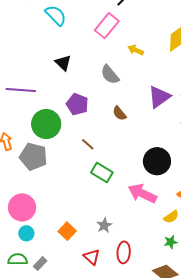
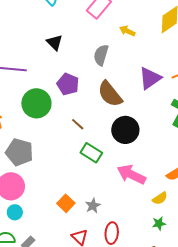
gray semicircle: (110, 75) -> (101, 55), turned 55
brown semicircle: (119, 113) -> (110, 94), size x1.8
gray pentagon: (33, 157) -> (19, 152), moved
black circle: (157, 161) -> (125, 130), moved
orange square: (67, 231) -> (66, 203), moved

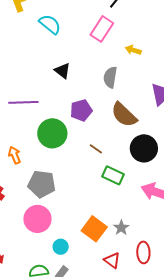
purple pentagon: (68, 84) -> (81, 110), turned -30
orange square: (66, 203) -> (94, 229), size x1.4
cyan circle: (15, 212) -> (61, 247), moved

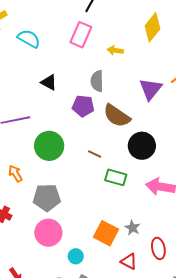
purple pentagon: (81, 110) -> (83, 106), moved, turned 30

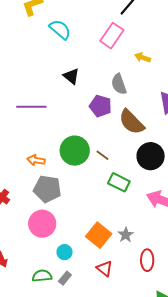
gray semicircle: (97, 81) -> (119, 84), turned -30
green circle: (49, 146) -> (75, 151), moved
orange arrow: (15, 173) -> (36, 160), moved, turned -60
red triangle: (129, 261) -> (105, 269), moved

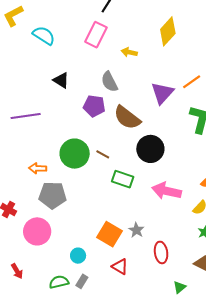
pink circle: (42, 224) -> (37, 231), moved

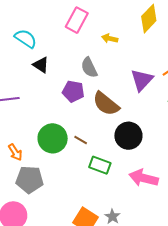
cyan semicircle: (44, 35) -> (26, 39), moved
orange arrow: (38, 168) -> (15, 152), turned -126

